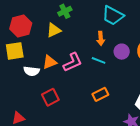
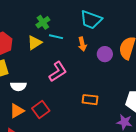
cyan line: (99, 60) -> (56, 37), moved
orange triangle: (50, 62) -> (17, 111), moved
orange rectangle: (100, 94) -> (90, 100), turned 42

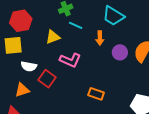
yellow triangle: (35, 43) -> (53, 37), moved
pink L-shape: (58, 72) -> (70, 60), turned 45
red square: (41, 109) -> (47, 79), moved, turned -30

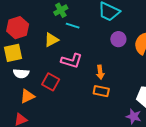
orange arrow: (100, 38) -> (100, 72), moved
purple circle: (120, 52) -> (118, 39), moved
white semicircle: (29, 66) -> (21, 73), moved

